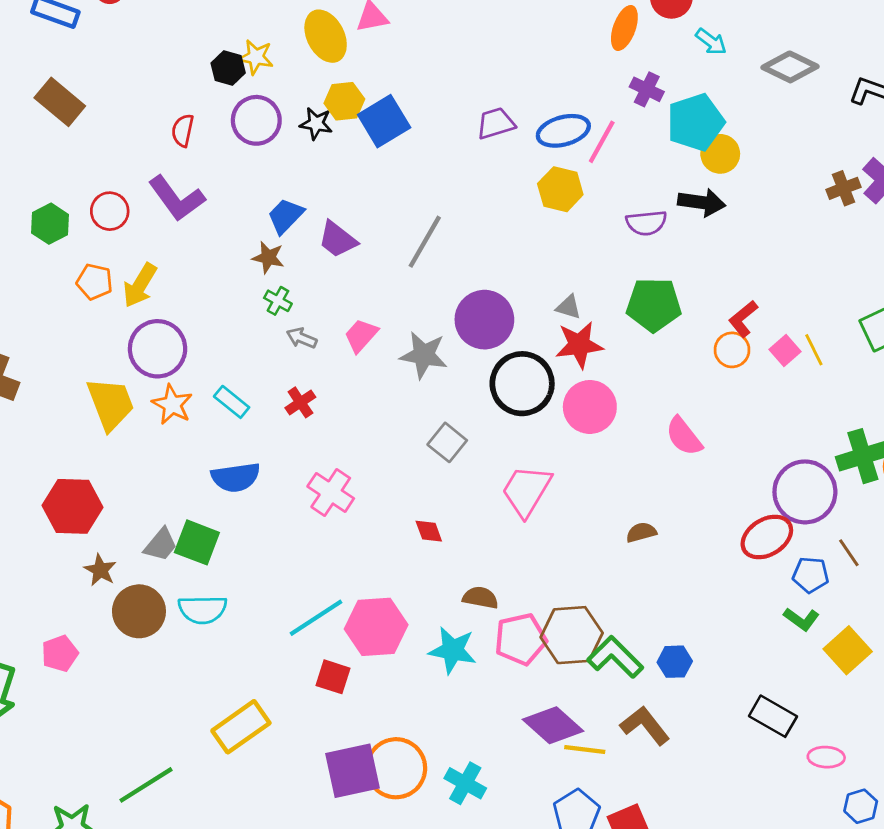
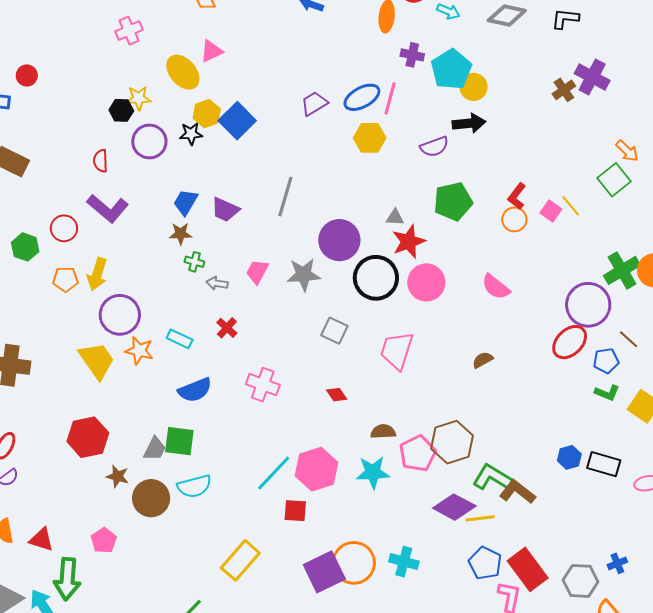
green L-shape: (615, 657) -> (492, 477), moved
blue hexagon: (675, 662) -> (569, 457), moved

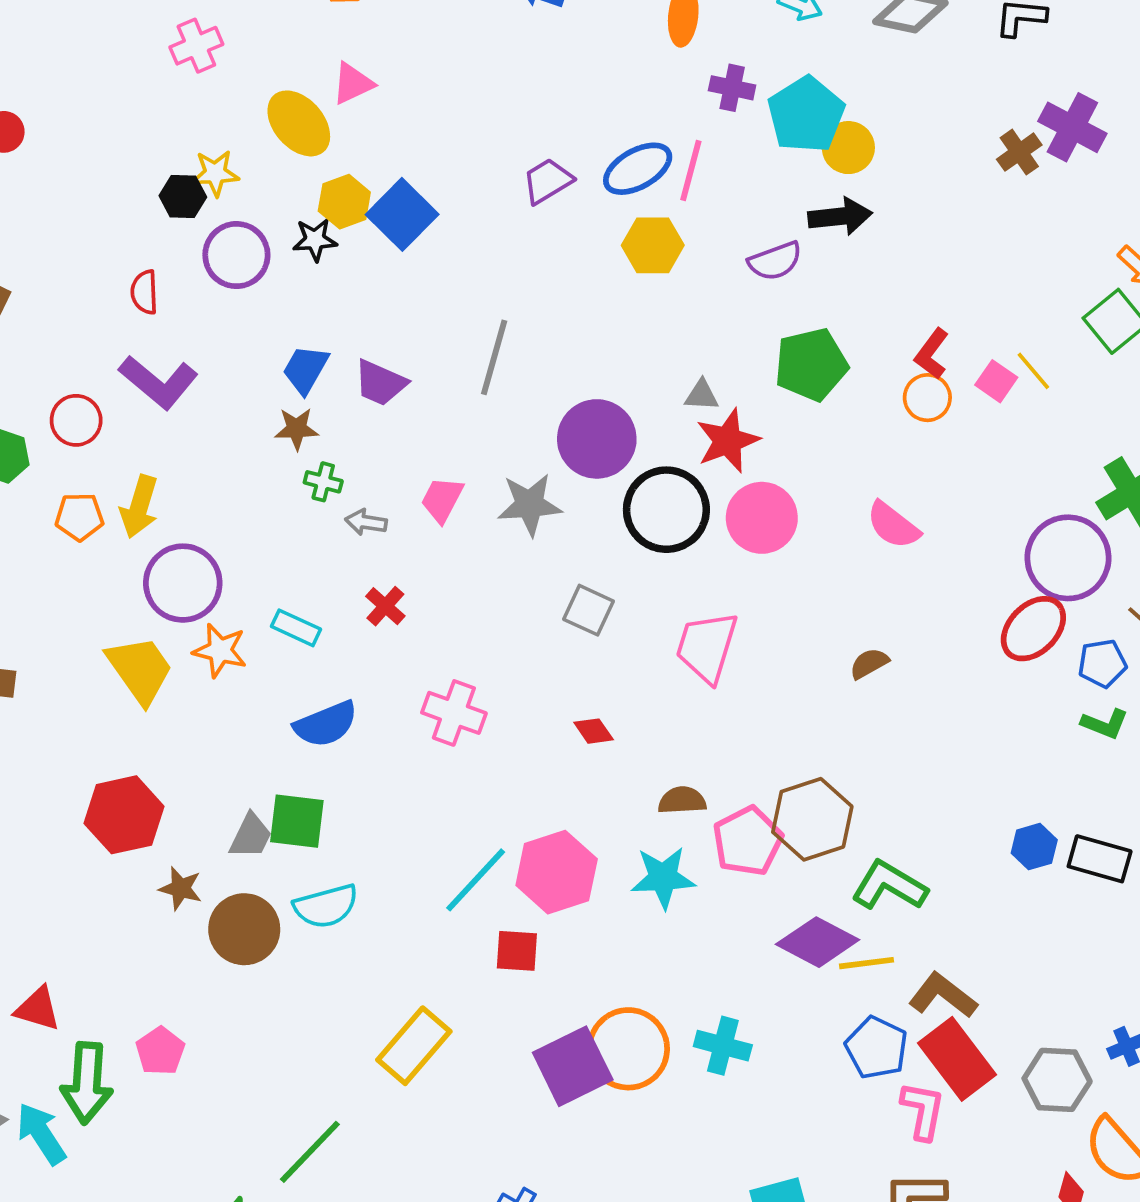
brown L-shape: (517, 492) -> (943, 995), moved
pink pentagon: (104, 540) -> (160, 1051), moved

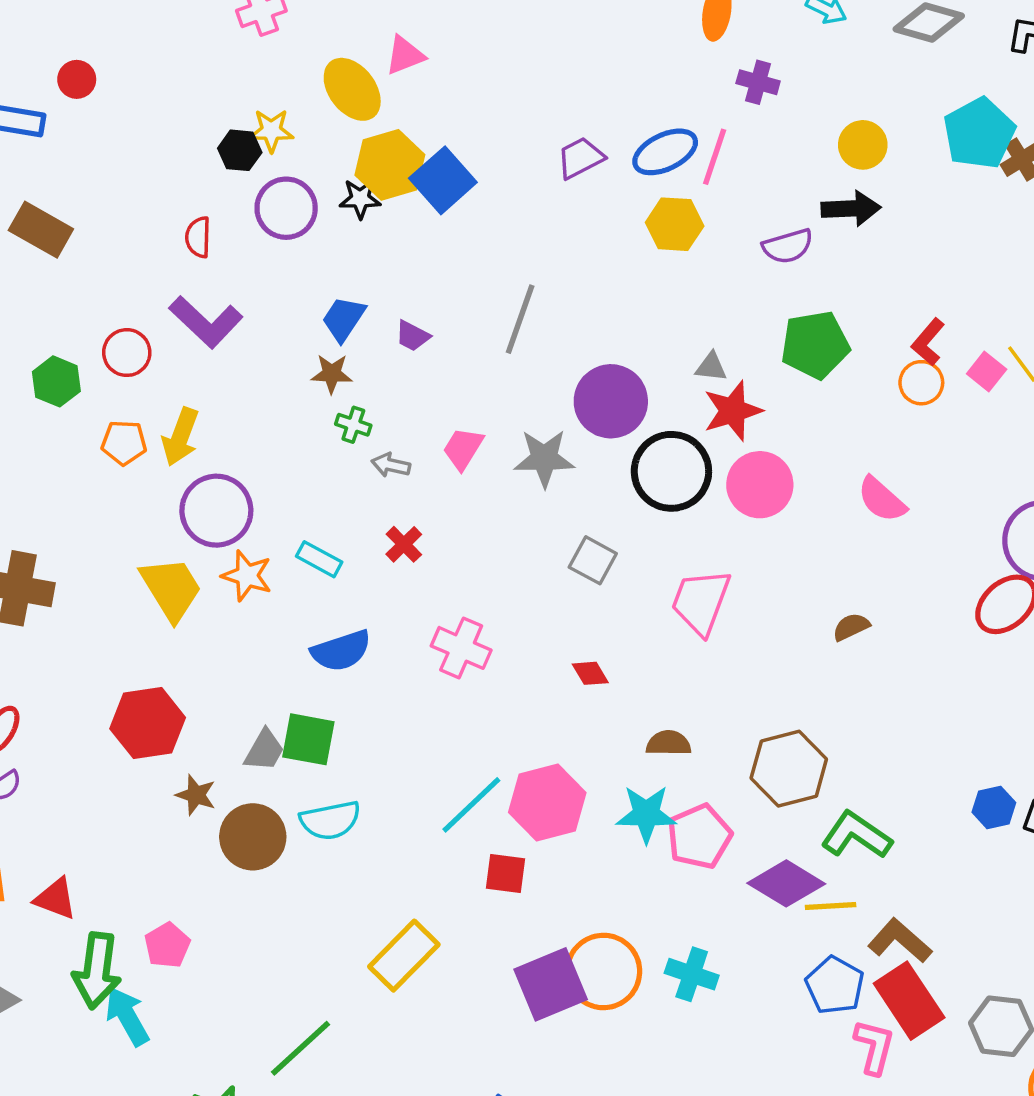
cyan pentagon: (806, 115) -> (979, 133), moved
yellow hexagon: (344, 202) -> (390, 165), size x1.4
purple trapezoid: (380, 383) -> (413, 336), size x0.7
pink pentagon: (748, 841) -> (699, 836), moved
cyan arrow: (41, 1134) -> (127, 1016), moved

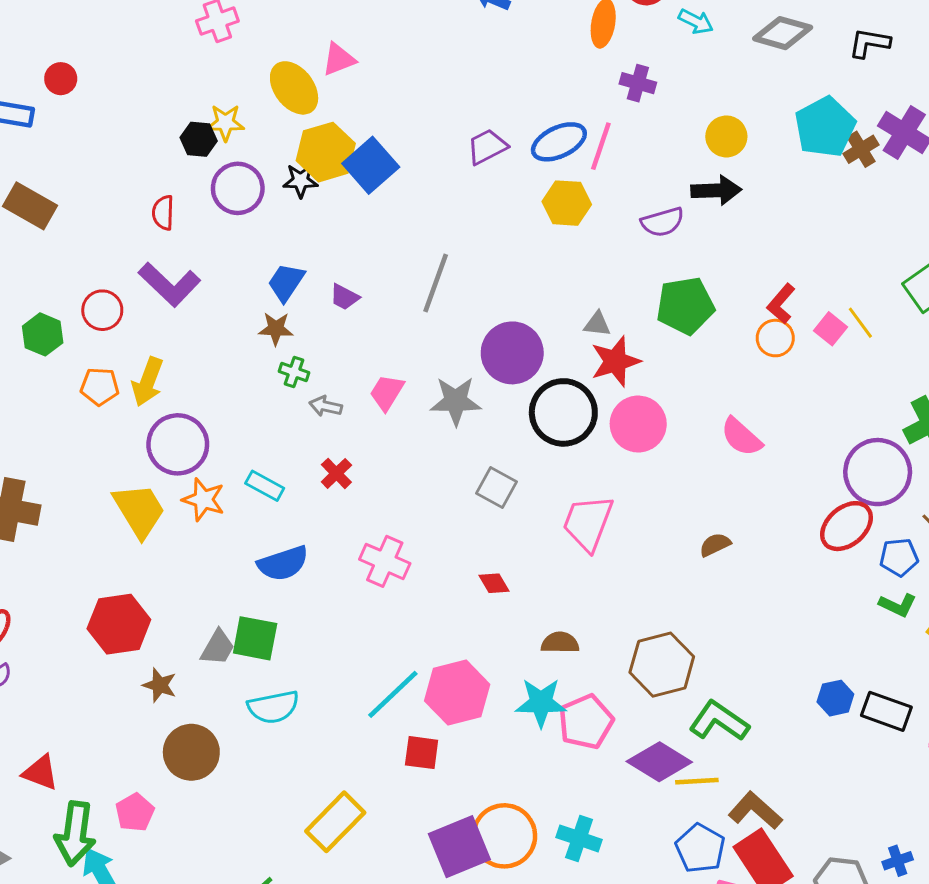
brown circle: (253, 837) -> (191, 752), moved

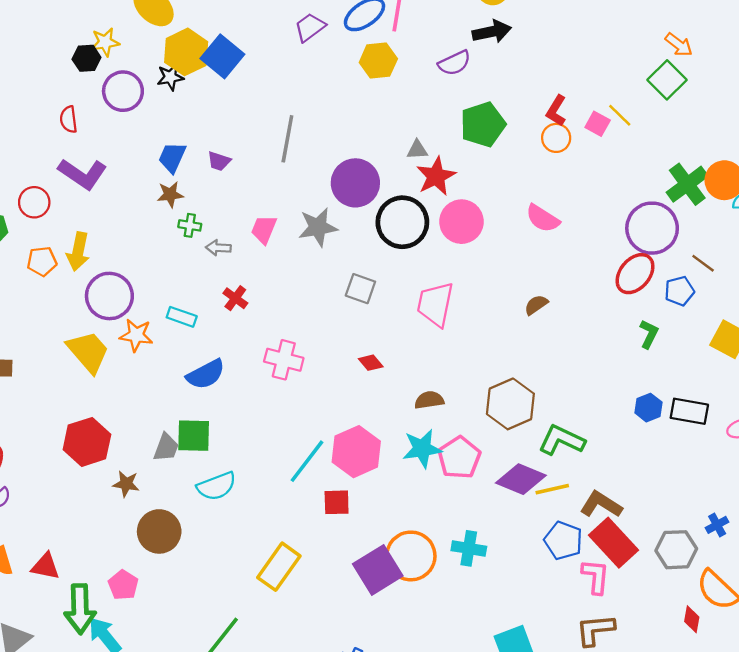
green L-shape: (898, 605) -> (649, 334), moved, turned -80

